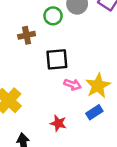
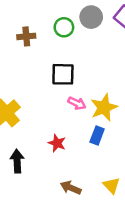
brown cross: (27, 35) -> (26, 36), moved
blue rectangle: (94, 112) -> (97, 136), turned -42

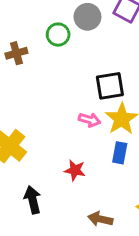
black square: (63, 74) -> (110, 86), moved

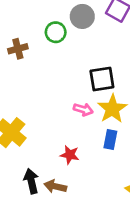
brown arrow: (100, 219) -> (55, 186), moved

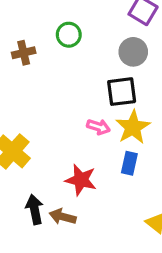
gray circle: (82, 16) -> (133, 52), moved
red star: (70, 155) -> (81, 180), size x1.4

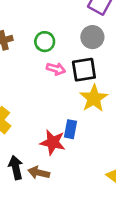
green circle: (69, 35) -> (45, 42), moved
pink arrow: (98, 127) -> (56, 69), moved
blue rectangle: (129, 163) -> (71, 129), moved

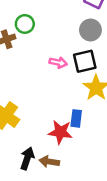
green circle: (45, 42) -> (25, 24), moved
black arrow: (16, 168) -> (27, 158), turned 35

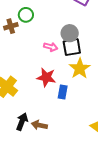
gray circle: (90, 30) -> (70, 33), moved
red star: (60, 132) -> (46, 77), moved

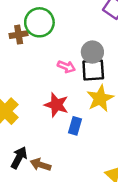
green circle: (26, 15) -> (39, 22), size x1.5

